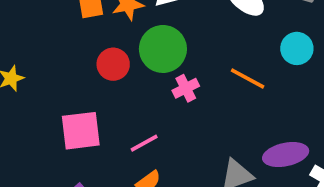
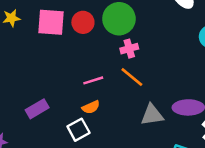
orange line: (248, 79) -> (132, 77), moved
pink square: (81, 131) -> (51, 22), moved

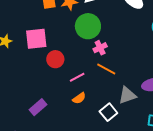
red circle: (83, 22) -> (55, 59), moved
white square: (78, 130) -> (108, 112), moved

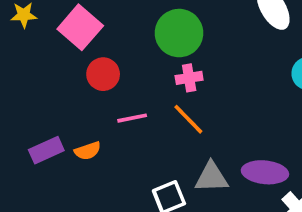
pink square: (36, 39) -> (80, 27), turned 30
orange semicircle: (79, 98) -> (88, 151), moved

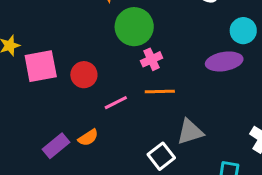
pink square: (80, 27) -> (41, 66), moved, turned -36
orange line: (188, 119) -> (160, 92), turned -32
purple ellipse: (265, 172) -> (224, 61), moved

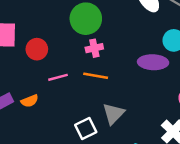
gray triangle: (190, 132) -> (113, 114), turned -40

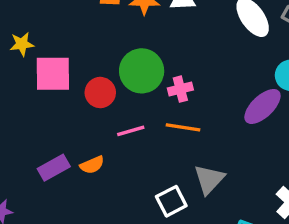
green circle: (86, 19) -> (142, 71), moved
purple ellipse: (153, 62) -> (262, 106), turned -44

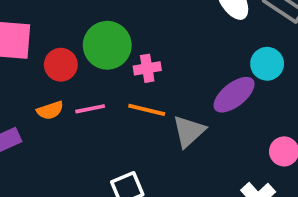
orange semicircle: (92, 165) -> (50, 110), moved
gray triangle: (209, 179) -> (189, 131), moved

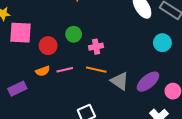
green circle: (107, 45) -> (74, 34), size x0.6
purple ellipse: (234, 95) -> (148, 82), moved
gray triangle: (189, 131) -> (120, 81), turned -42

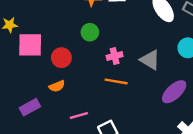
green circle: (74, 34) -> (90, 32), moved
pink line: (65, 70) -> (79, 116), moved
gray triangle: (120, 81) -> (150, 60), moved

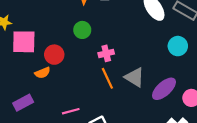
gray triangle: (150, 60) -> (135, 77), moved
orange line: (116, 81) -> (107, 78), turned 55
orange semicircle: (57, 86) -> (43, 73), moved

